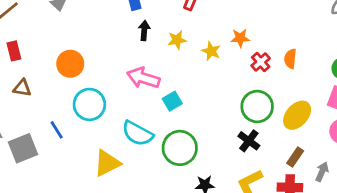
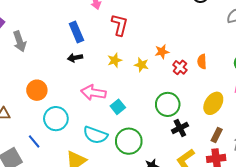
black arrow: (144, 30) -> (75, 58), moved, turned -96
green circle: (257, 106) -> (168, 104), moved
black cross: (249, 141) -> (180, 128), turned 35

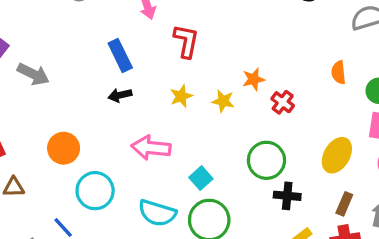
gray arrow: (20, 41) -> (33, 74), turned -42
orange semicircle: (202, 62) -> (339, 72), moved
cyan square: (118, 107) -> (201, 178), moved
black cross: (180, 128) -> (287, 196), turned 35

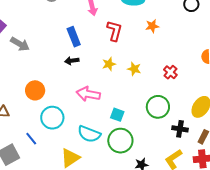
orange star: (254, 79) -> (152, 26), moved
cyan square: (201, 178) -> (117, 115), turned -32
black cross: (287, 196) -> (180, 129), moved

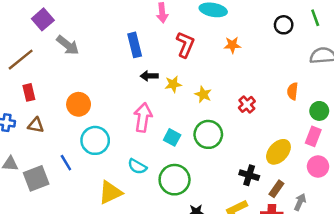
black arrow: (72, 61) -> (149, 76), moved
pink arrow: (88, 94) -> (143, 117), turned 80
green circle: (158, 107) -> (208, 134), moved
cyan square: (117, 115) -> (172, 137), moved
cyan semicircle: (89, 134) -> (137, 166), size x0.7

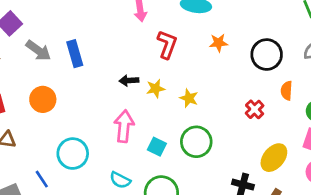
black circle: (284, 25) -> (267, 55), moved, size x1.5
blue rectangle: (135, 45) -> (75, 54), moved
orange circle: (79, 104) -> (43, 99), moved
red cross: (247, 104) -> (255, 109), moved

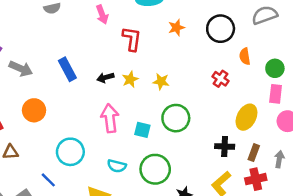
blue rectangle: (75, 54) -> (67, 69), moved

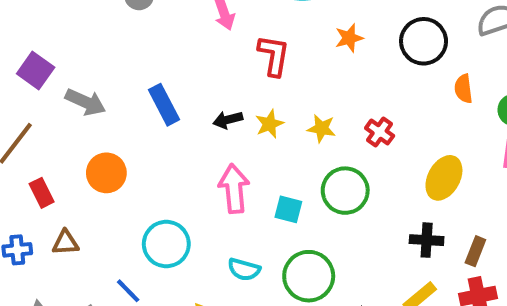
red cross: (220, 79) -> (380, 132), moved
yellow ellipse: (246, 117) -> (444, 178), moved

